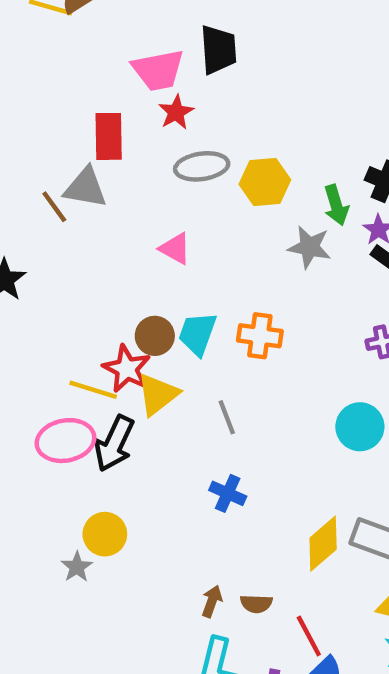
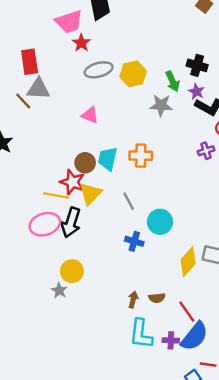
red rectangle: (109, 136) -> (30, 62), moved
cyan circle: (360, 427) -> (160, 222), moved

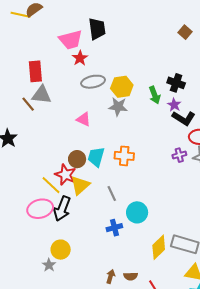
gray star: (161, 105) -> (118, 107), moved
yellow line: (56, 195) -> (51, 185), turned 30
blue cross: (134, 241) -> (114, 228), turned -35

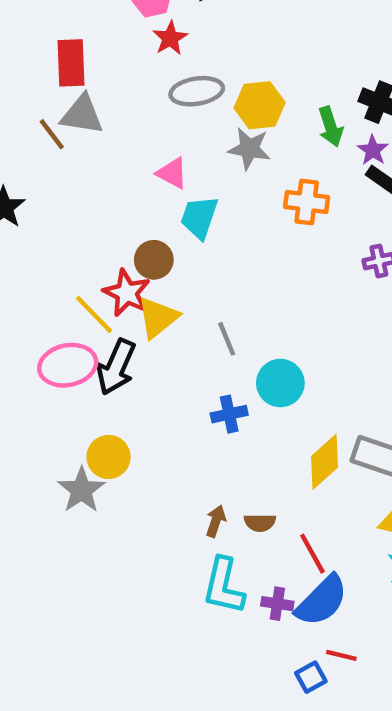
orange cross: (124, 156) -> (307, 202), moved
cyan trapezoid: (96, 157) -> (199, 217), moved
gray star: (49, 265) -> (81, 490), size x1.5

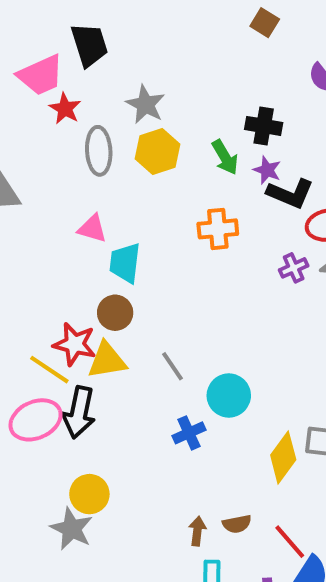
gray ellipse: (197, 91) -> (99, 151), turned -72
gray star: (249, 149) -> (145, 104), moved, turned 30
brown circle: (154, 260) -> (115, 313), moved
yellow triangle: (158, 318) -> (107, 360), turned 42

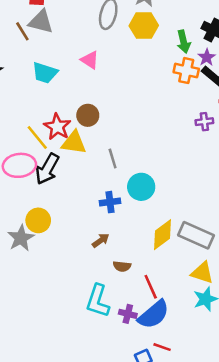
orange cross: (218, 229) -> (186, 71), moved
cyan trapezoid: (125, 263) -> (45, 73), moved, turned -96
brown arrow: (197, 531) -> (101, 240), moved, turned 30

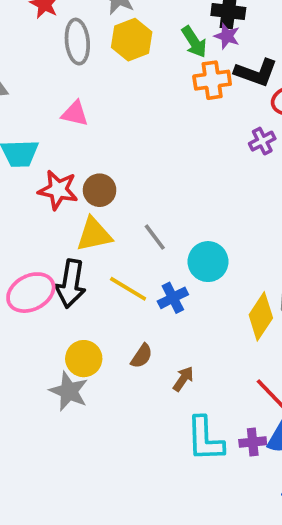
purple star: (207, 57) -> (227, 36), moved
red star: (57, 127) -> (58, 190), moved
yellow line: (37, 137) -> (128, 289), moved
brown arrow: (101, 240) -> (183, 379), moved
brown semicircle: (122, 266) -> (142, 356), moved, turned -42

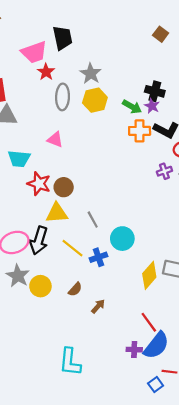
green arrow: (194, 42) -> (132, 107), turned -36
gray star: (69, 391) -> (18, 276), moved
cyan L-shape: (205, 439) -> (70, 362), moved

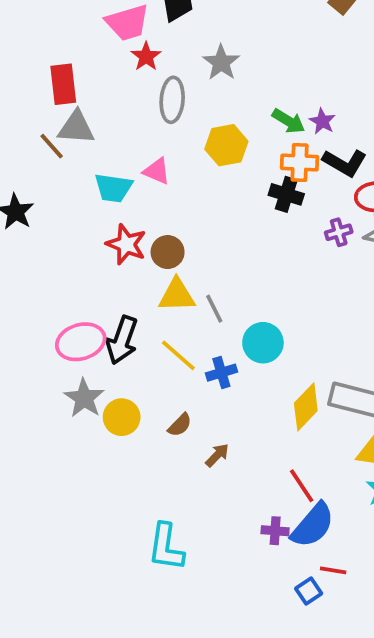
black cross: (155, 91) -> (286, 194), moved
yellow hexagon: (95, 100) -> (226, 145), moved
cyan trapezoid: (19, 159) -> (113, 188), moved
yellow triangle: (57, 213) -> (177, 295), moved

